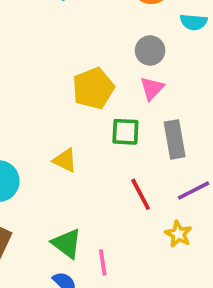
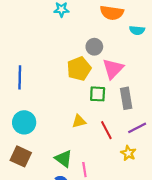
gray circle: (150, 50) -> (94, 47), moved
pink triangle: (152, 88) -> (113, 69), size x1.5
yellow triangle: (65, 160) -> (79, 121), moved, turned -40

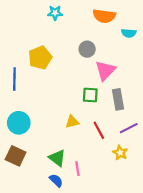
yellow pentagon: (79, 69) -> (40, 58), moved

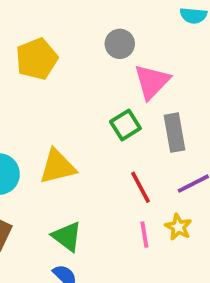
green square: (90, 95) -> (125, 125), turned -35
yellow triangle: (72, 122) -> (57, 167), moved, size x1.5
pink line: (77, 169) -> (144, 235), moved

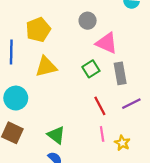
pink triangle: (152, 82) -> (107, 43), turned -50
yellow triangle: (57, 167) -> (46, 67), moved
yellow star: (178, 227) -> (122, 143), moved

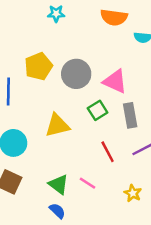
gray circle: (88, 21) -> (76, 74), moved, size x1.5
yellow triangle: (46, 67) -> (57, 125), moved
pink line: (102, 134) -> (87, 183), moved, turned -48

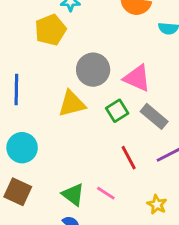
yellow pentagon: (38, 66) -> (50, 30), moved
gray rectangle: (130, 115) -> (154, 116), turned -40
yellow triangle: (57, 125) -> (72, 104), moved

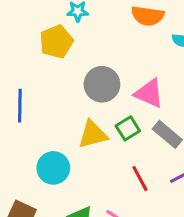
yellow triangle: (72, 104) -> (93, 134), moved
cyan circle: (22, 148) -> (53, 168), moved

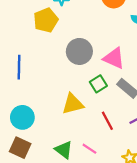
yellow triangle: (93, 134) -> (73, 104), moved
cyan circle: (53, 168) -> (22, 117), moved

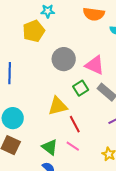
red line: (107, 121) -> (75, 124), moved

